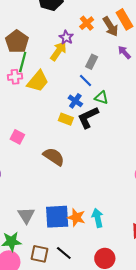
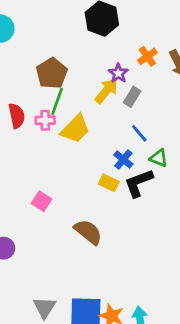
gray rectangle: (92, 62) -> (132, 97), moved

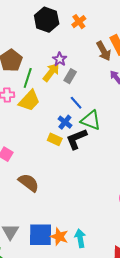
orange cross: (147, 56) -> (79, 22), moved
green line: (57, 101) -> (28, 78), moved
green triangle: (159, 158) -> (91, 120), size x1.5
brown semicircle: (88, 232) -> (29, 183), moved

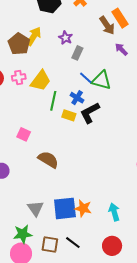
yellow arrow: (51, 72) -> (34, 36), moved
green line: (28, 78) -> (53, 101), moved
green triangle: (91, 120) -> (101, 80), moved
cyan arrow: (80, 238) -> (114, 212), moved

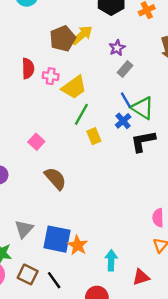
blue cross: (77, 98) -> (123, 121), moved
black L-shape: (90, 113) -> (143, 141), moved
yellow rectangle: (69, 115) -> (94, 136), turned 32

